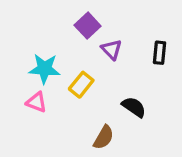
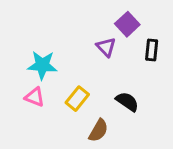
purple square: (88, 26) -> (127, 24), moved
yellow rectangle: (81, 85) -> (77, 99), moved

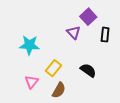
pink triangle: (35, 97) -> (32, 82), moved, turned 48
brown semicircle: (98, 130) -> (59, 90), moved

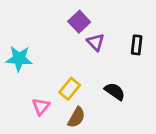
purple square: (88, 17) -> (79, 22), moved
cyan star: (29, 45) -> (19, 59), moved

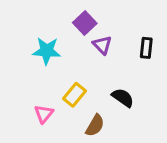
cyan star: (19, 59) -> (47, 51), moved
brown semicircle: (76, 117) -> (95, 125), moved

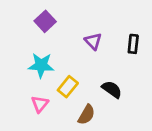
purple square: (85, 23) -> (45, 21), moved
cyan star: (47, 51) -> (41, 65), moved

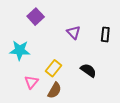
cyan star: (41, 65) -> (20, 50), moved
brown semicircle: (86, 115) -> (55, 90), moved

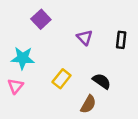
pink triangle: (31, 82) -> (15, 86), moved
brown semicircle: (55, 90) -> (88, 104), moved

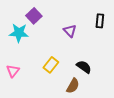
black rectangle: (121, 40) -> (100, 21), moved
cyan star: (23, 58) -> (19, 33), moved

